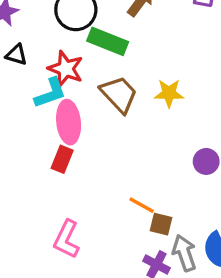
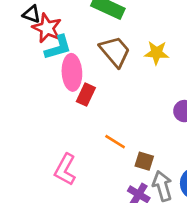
red star: (66, 69) -> (47, 28), moved
red rectangle: (62, 159) -> (86, 95), moved
orange line: (142, 205) -> (115, 142), moved

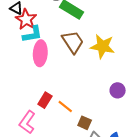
yellow star: (157, 53) -> (102, 46), size x1.4
red rectangle: (86, 95) -> (45, 100), moved

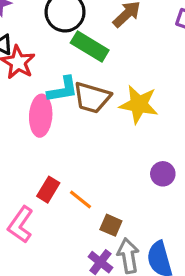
cyan L-shape: (32, 34) -> (63, 90), moved
brown trapezoid: (73, 42) -> (92, 98), turned 140

